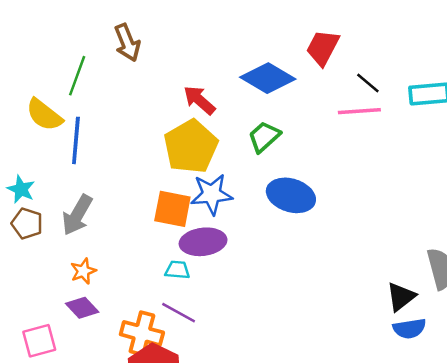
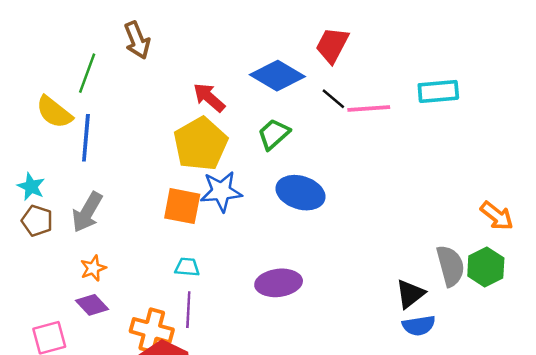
black line: (368, 83) -> (333, 99), moved
purple ellipse: (203, 242) -> (279, 283), moved
purple line: (179, 313) -> (188, 310), turned 64

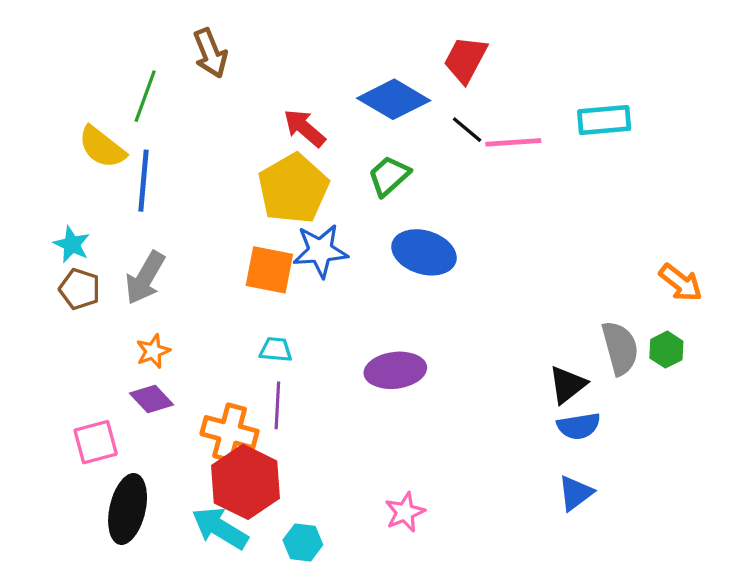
green hexagon: (486, 267) -> (666, 350), size x0.7

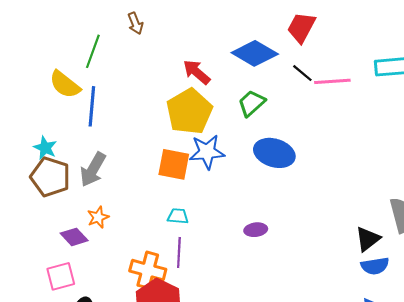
brown arrow: (210, 53) -> (135, 23), size x0.7
brown pentagon: (80, 289) -> (50, 177), size x1.5
purple ellipse: (395, 370) -> (256, 230), size x0.6
purple diamond: (151, 399) -> (74, 237), moved

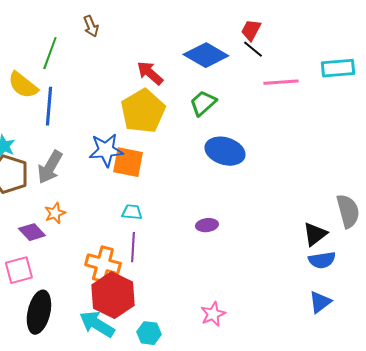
red trapezoid: (301, 27) -> (251, 30), size x0.7
black line: (302, 73) -> (253, 49), moved
blue star: (207, 152) -> (106, 150), moved

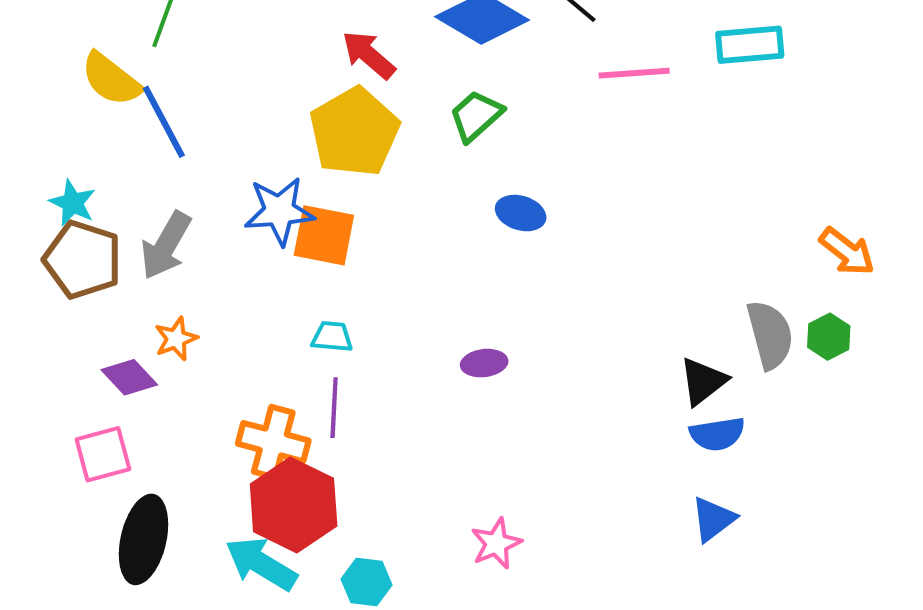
blue line: (49, 106) -> (164, 122), turned -33
blue ellipse: (225, 151) -> (521, 213), size x0.6

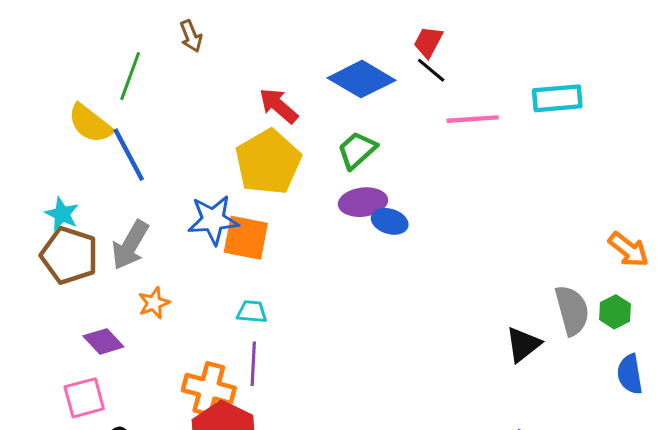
orange star: (176, 339) -> (154, 303), moved
purple ellipse: (484, 363) -> (363, 202), moved, size x1.4
blue semicircle: (717, 434) -> (630, 374), moved, turned 90

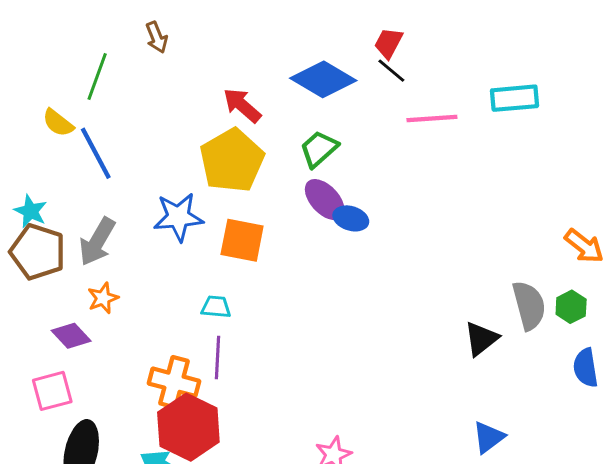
yellow semicircle: (90, 124) -> (58, 123), size x0.7
purple ellipse: (363, 202) -> (325, 200), turned 54
orange square: (246, 238) -> (242, 240), moved
orange star: (154, 303) -> (103, 298), moved

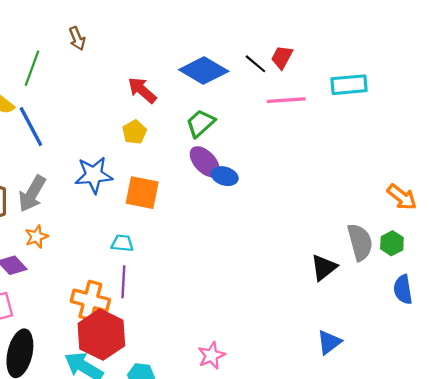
red trapezoid: (388, 43) -> (282, 57), moved
yellow pentagon: (232, 160) -> (134, 132), size x0.5

